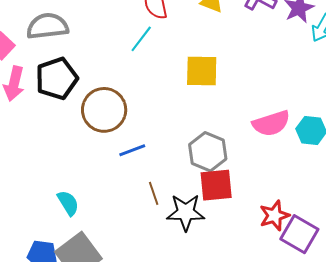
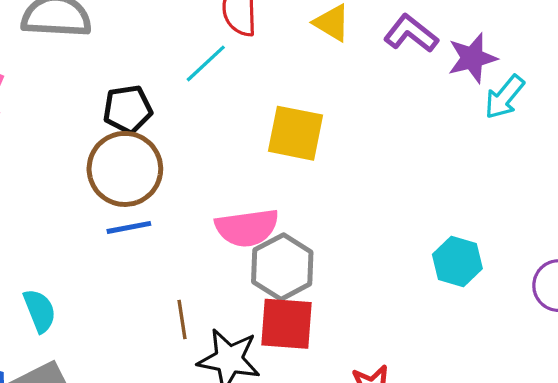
black pentagon: (57, 78) -> (128, 109), moved, size x0.7
pink semicircle: (271, 123) -> (247, 228), moved
blue line: (132, 150) -> (129, 227), moved

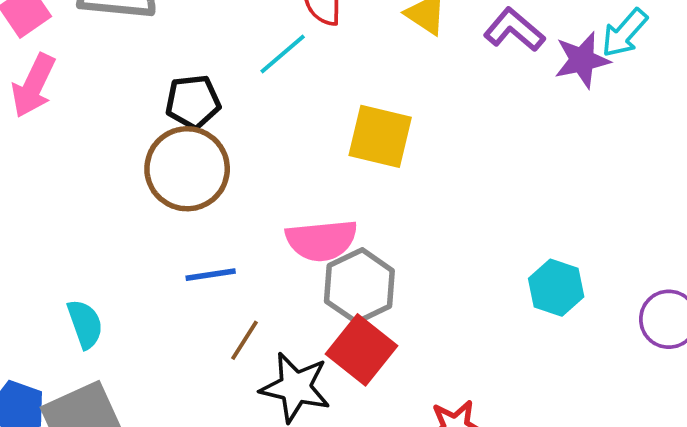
cyan arrow: (504, 97) -> (624, 33), moved
blue line: (129, 227) -> (211, 275), moved
brown line: (182, 319) -> (244, 340), turned 39
red square: (286, 324) -> (361, 350), turned 32

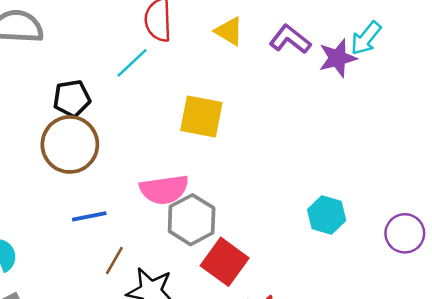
red square: (361, 350) -> (225, 262), moved

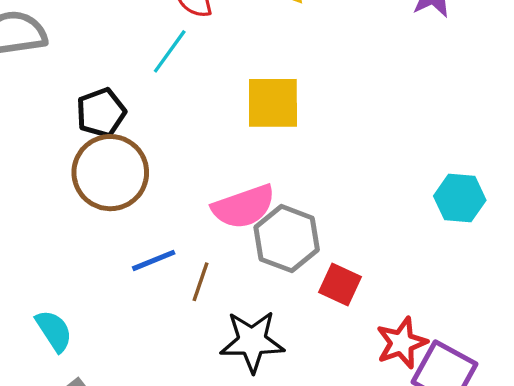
brown line: (114, 260) -> (200, 282), moved
red square: (225, 262) -> (340, 284), size x0.7

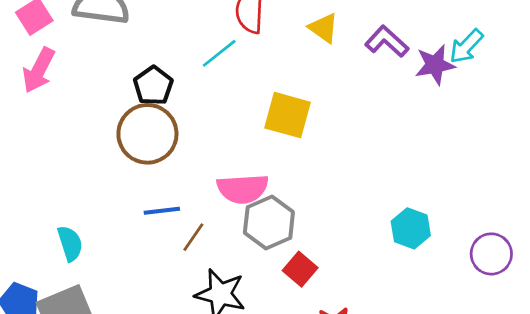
black pentagon: (101, 113) -> (153, 86), turned -30

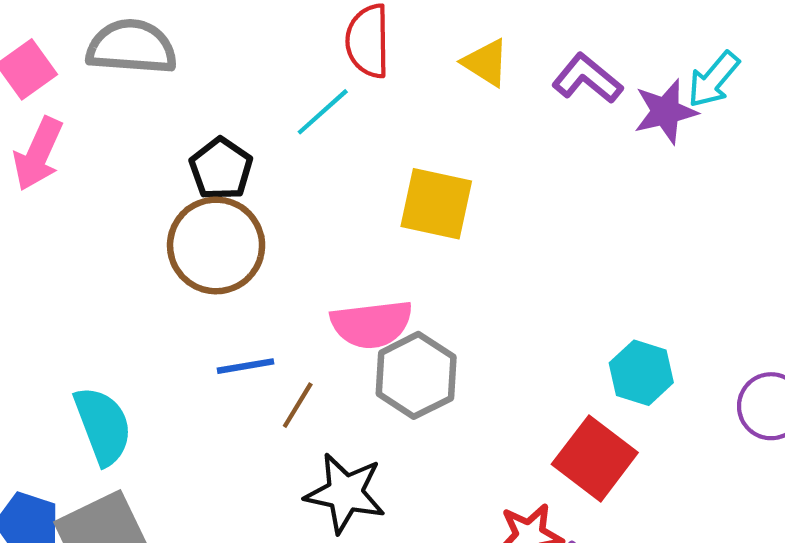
cyan semicircle: (70, 243) -> (103, 426), size x1.4
red square: (300, 269) -> (595, 458), moved, size x1.5

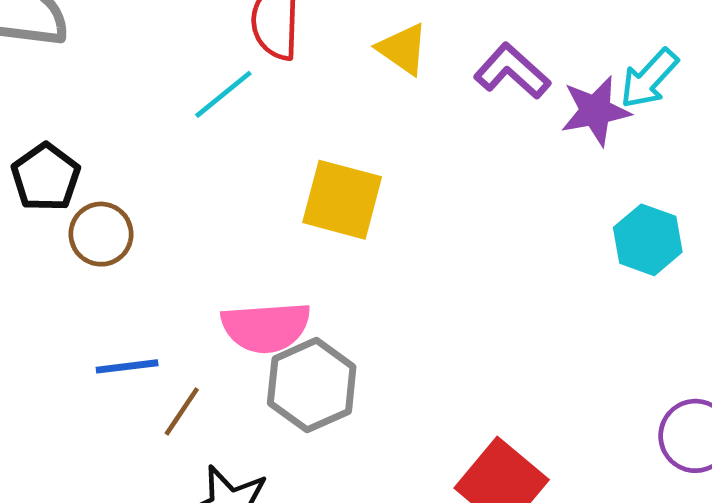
black pentagon: (221, 169) -> (46, 177), moved
brown circle: (216, 245) -> (101, 234), size x0.6
cyan hexagon: (641, 373) -> (648, 240), moved

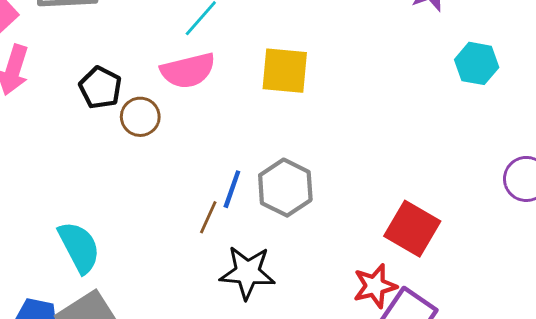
pink semicircle: (266, 327) -> (188, 71), moved
blue line: (127, 366) -> (232, 189), moved, turned -54

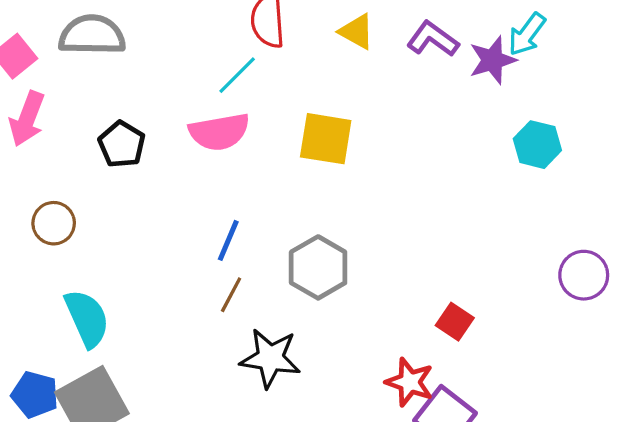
brown circle: (140, 117) -> (54, 223), moved
blue line: (232, 189) -> (228, 240), moved
red square: (412, 229) -> (455, 322), size x0.6
red star: (375, 286) -> (410, 382), turned 30

